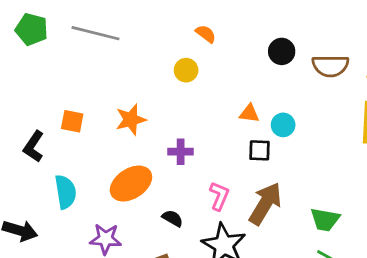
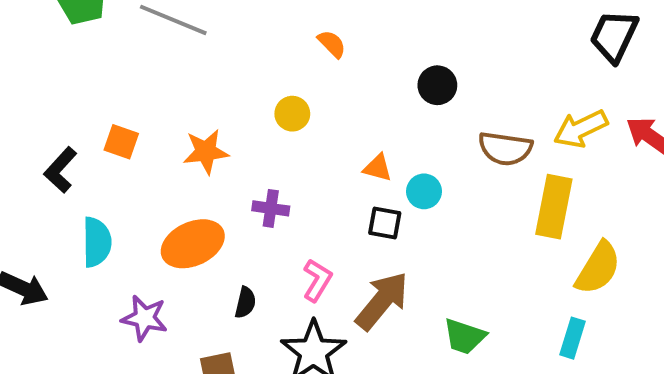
brown semicircle: (330, 66) -> (505, 149), moved
yellow circle: (186, 70) -> (292, 114), moved
black semicircle: (173, 218) -> (245, 303), turned 65

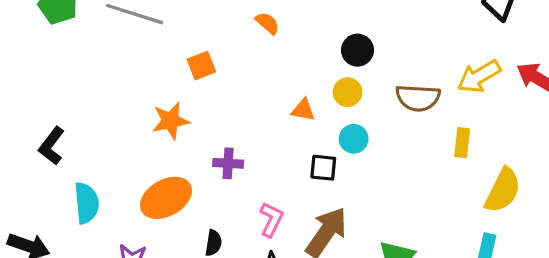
yellow circle: (292, 114) -> (348, 92), moved
orange square: (121, 142) -> (201, 66), moved, turned -36
orange triangle: (378, 168) -> (303, 110), moved
yellow rectangle: (554, 207) -> (462, 143), size x0.6

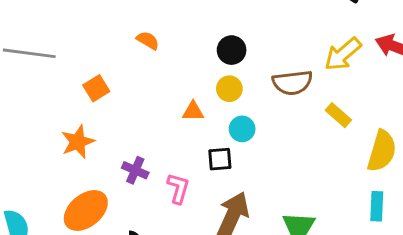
yellow rectangle: (462, 143) -> (338, 115), turned -45
purple cross: (228, 163) -> (135, 170), turned 30
pink L-shape: (271, 220) -> (178, 188), moved

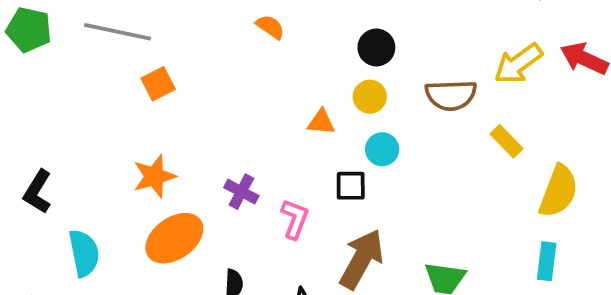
orange square: (96, 88) -> (158, 84), moved
orange star: (78, 142) -> (154, 176), moved

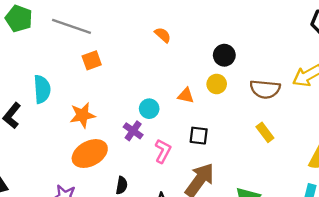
yellow rectangle: (507, 141) -> (265, 132), moved
cyan circle: (382, 149) -> (149, 109), moved
cyan semicircle: (84, 253) -> (42, 89), moved

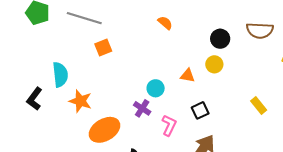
brown semicircle: (265, 89) -> (260, 30), moved
orange star: (82, 115) -> (80, 101), moved, turned 30
black square: (199, 136) -> (200, 110), turned -30

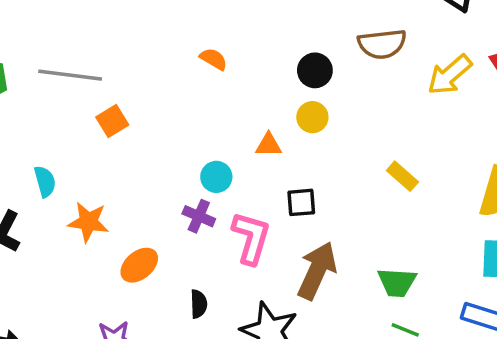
cyan semicircle: (60, 75) -> (45, 181), size x0.7
black square: (200, 110) -> (301, 202), turned 30
pink L-shape: (169, 125) -> (251, 238), size x1.4
orange ellipse: (105, 130) -> (139, 265), size x0.7

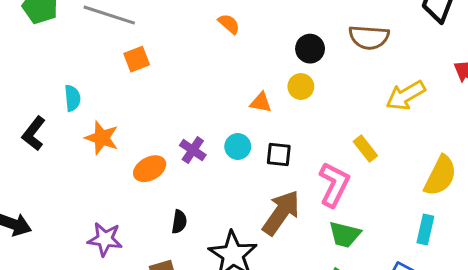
yellow arrow: (450, 75) -> (406, 95), moved
cyan circle: (216, 177) -> (238, 146), moved
pink L-shape: (251, 238) -> (334, 184), moved
orange ellipse: (139, 265) -> (150, 169), moved

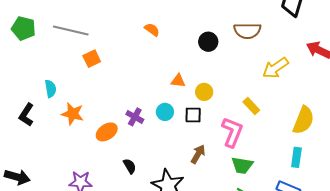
yellow circle: (301, 86) -> (204, 92), moved
brown arrow: (281, 213) -> (198, 154), size x0.6
black semicircle: (179, 222) -> (130, 166), turned -35

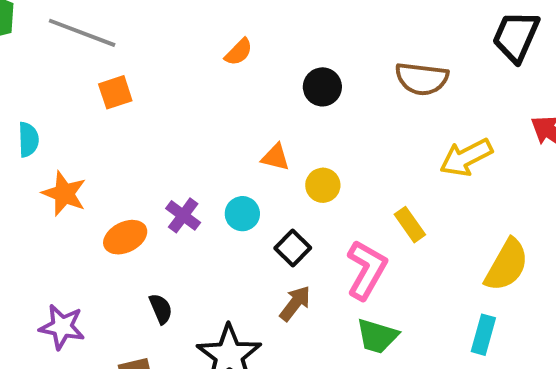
orange semicircle: (152, 30) -> (239, 52), turned 91
black circle: (208, 42) -> (322, 87), moved
black square: (193, 115) -> (293, 248), moved, turned 36

